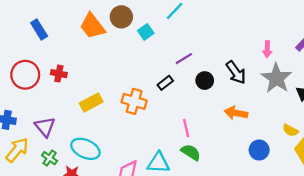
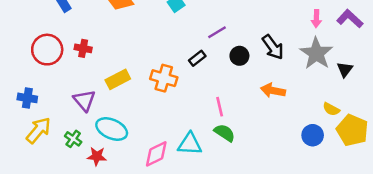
pink arrow: (267, 49) -> (316, 19), moved
purple triangle: (45, 127) -> (84, 100), moved
blue circle: (259, 150) -> (313, 135), moved

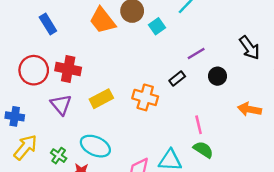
black arrow: (273, 47) -> (250, 48), moved
red cross: (83, 48) -> (68, 69), size x1.5
purple triangle: (84, 100) -> (61, 105), moved

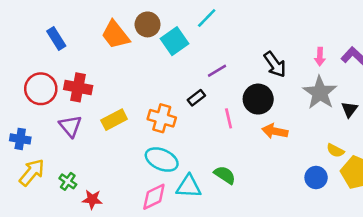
cyan square: (157, 26) -> (175, 41), size x1.5
black circle: (218, 76) -> (258, 99), moved, size x1.5
pink line: (199, 125) -> (229, 118), moved
cyan ellipse: (95, 146) -> (162, 160), moved

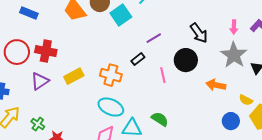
blue rectangle: (56, 39) -> (29, 13), turned -36
purple triangle: (70, 126) -> (40, 81), turned 36
orange arrow: (275, 131) -> (216, 85), moved

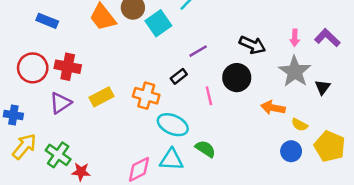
black arrow: (199, 33) -> (252, 45), turned -30
yellow semicircle: (246, 100) -> (300, 125), moved
cyan ellipse: (111, 107) -> (173, 125), moved
green cross: (38, 124) -> (58, 155), size x1.5

